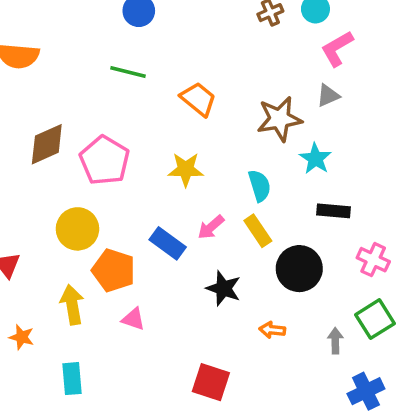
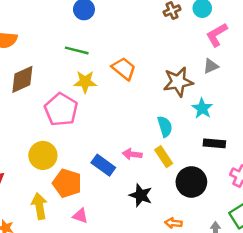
brown diamond: (47, 144) -> (22, 79), moved
yellow star: (186, 169) -> (85, 82), moved
pink arrow: (211, 227) -> (132, 154), turned 48

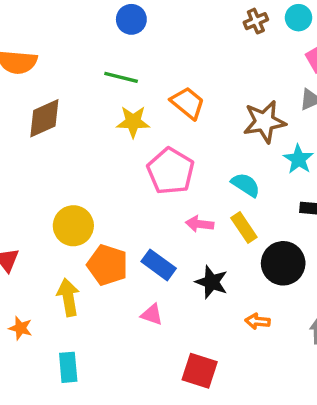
pink pentagon: (61, 110) -> (171, 171), moved
cyan semicircle: (165, 126) -> (246, 185), turned -40
blue rectangle: (103, 165) -> (159, 265), moved
pink triangle: (80, 216) -> (152, 314), moved

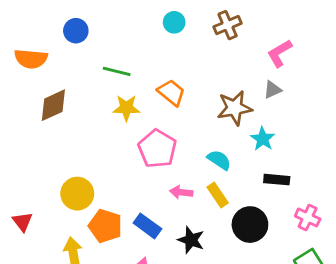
cyan circle: (299, 18) -> (174, 22), moved
blue circle: (131, 19) -> (76, 31), moved
brown cross: (256, 21) -> (228, 25), size x1.4

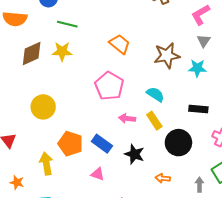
green line: (117, 71) -> (67, 24), moved
gray triangle: (272, 90) -> (204, 41), moved, turned -32
yellow star: (126, 108) -> (62, 51), moved
cyan star: (263, 139) -> (197, 68), moved, turned -30
yellow circle: (77, 194) -> (43, 107), moved

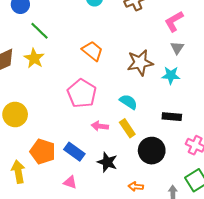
green line: (67, 24) -> (39, 31), turned 30
yellow star: (62, 51) -> (34, 58), turned 30

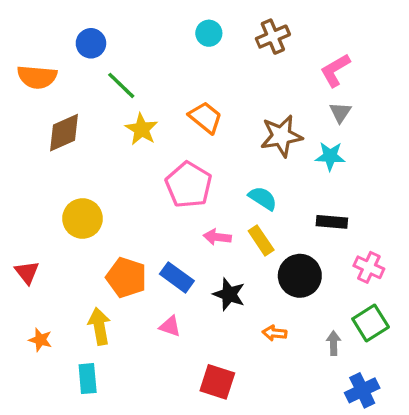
yellow star: (34, 58) -> (141, 129), moved
yellow arrow: (18, 172) -> (99, 326), moved

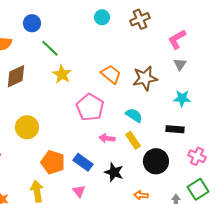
orange trapezoid: (205, 117) -> (111, 74), moved
cyan star: (330, 156) -> (182, 98), moved
pink triangle: (170, 326) -> (79, 191), turned 32

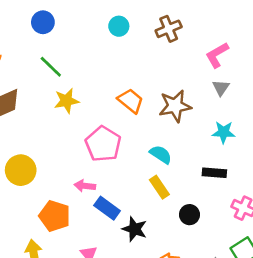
blue circle: (32, 23) -> (43, 22), moved
yellow star: (62, 74) -> (66, 101), turned 30
pink arrow: (107, 138) -> (85, 186), moved
black circle: (156, 161) -> (189, 215), size x0.6
blue rectangle: (83, 162) -> (107, 208), moved

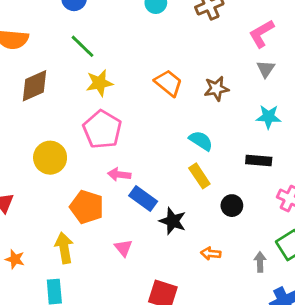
brown star: (175, 106) -> (216, 89), size x0.7
pink pentagon: (103, 144) -> (102, 129), moved

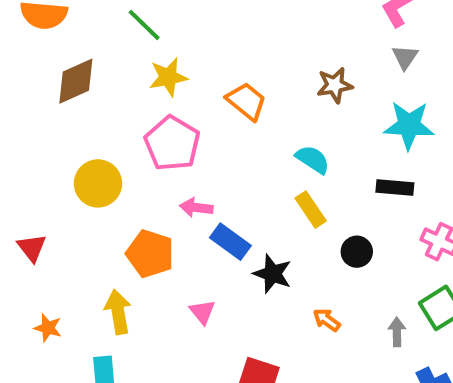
orange trapezoid: (168, 83) -> (246, 101), moved
cyan star: (269, 117) -> (409, 125), size x1.4
orange arrow: (211, 253) -> (327, 320), turned 30

